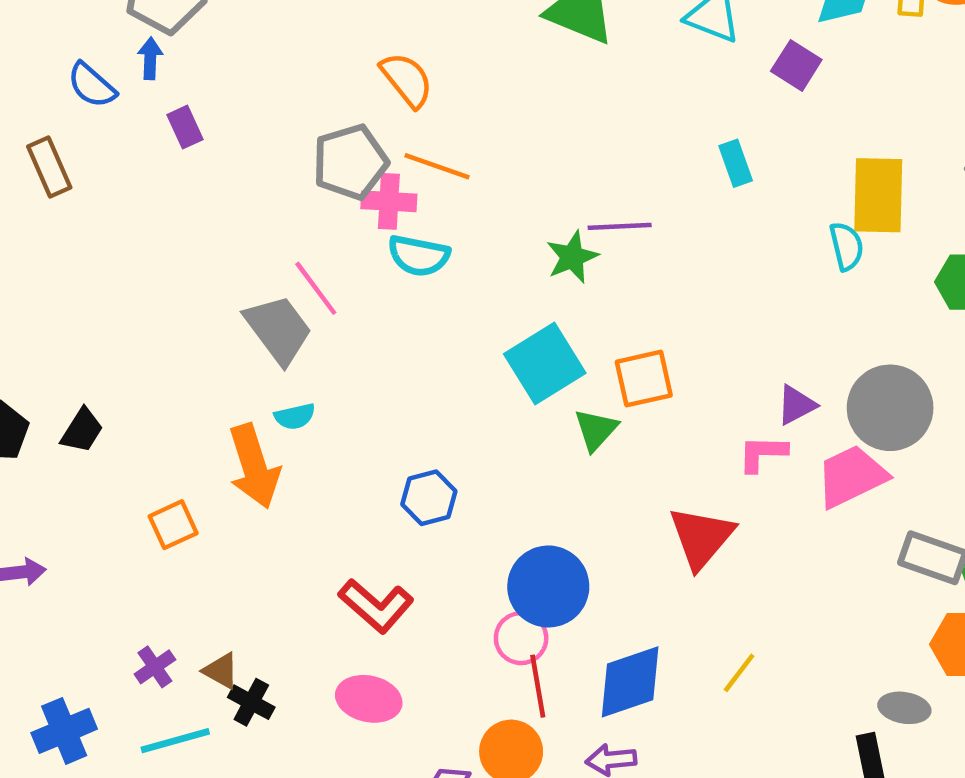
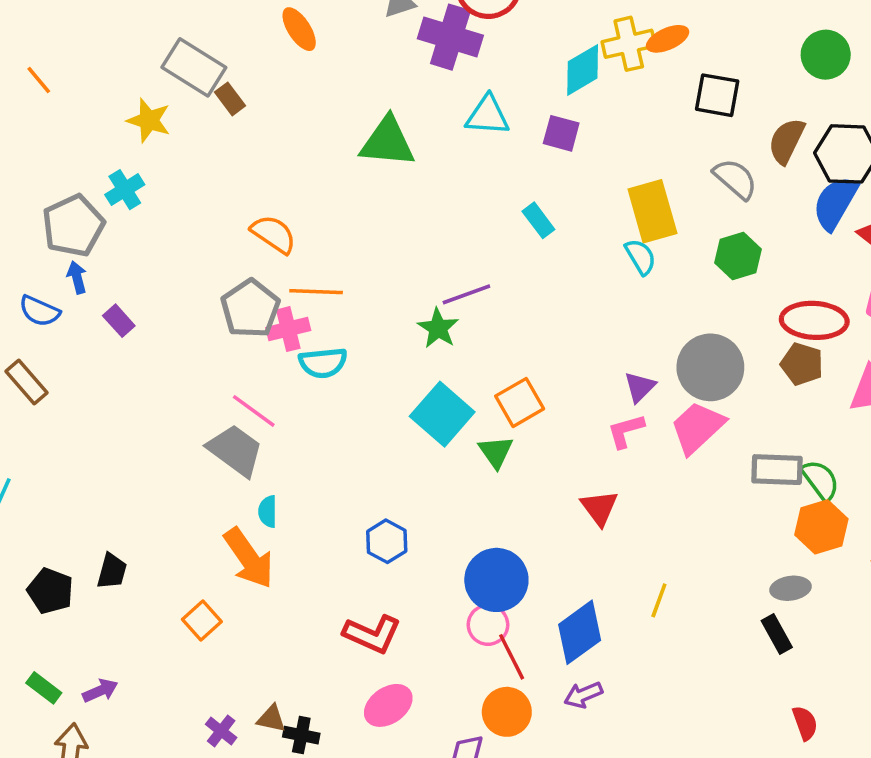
cyan semicircle: (295, 416) -> (268, 511), turned 120
red triangle: (701, 537) -> (599, 508), size x0.7
pink ellipse: (369, 699) -> (388, 705), turned -30

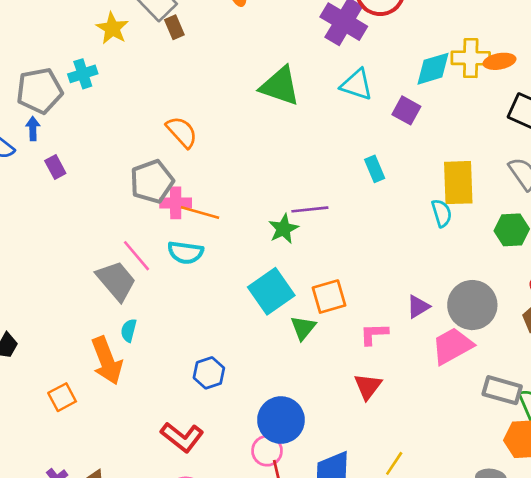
orange line: (316, 292) -> (200, 213), moved
cyan semicircle: (323, 363) -> (185, 252), moved
pink L-shape: (626, 431) -> (374, 334), moved

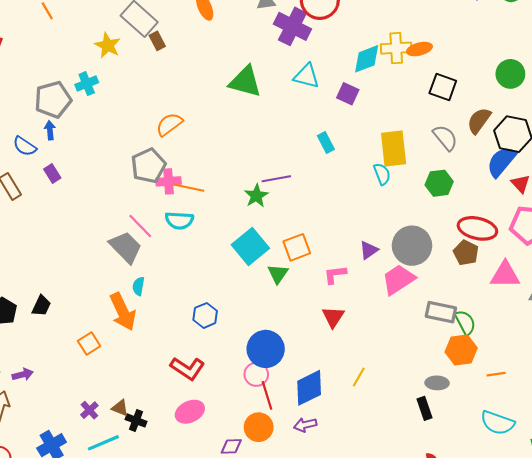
orange semicircle: (182, 132) -> (169, 124), turned -80
purple rectangle: (55, 167) -> (52, 174), moved

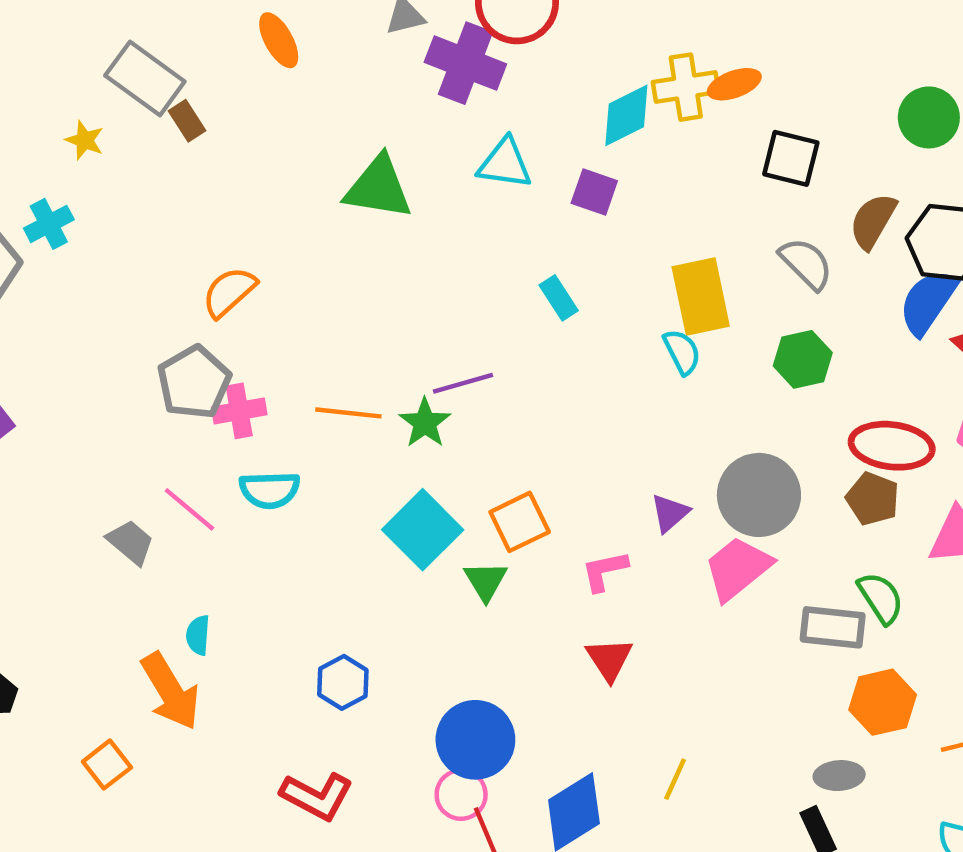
yellow star: (108, 45) -> (85, 140), size x0.7
orange line: (189, 188) -> (348, 413), moved
gray trapezoid: (126, 247) -> (131, 542), moved, size x0.7
green semicircle: (465, 323) -> (881, 598), moved

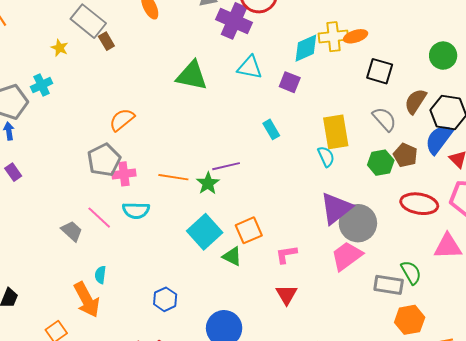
brown pentagon: (873, 499) -> (405, 155), moved
purple triangle: (670, 513) -> (336, 208), moved, size x1.8
green triangle: (486, 581) -> (232, 256), turned -35

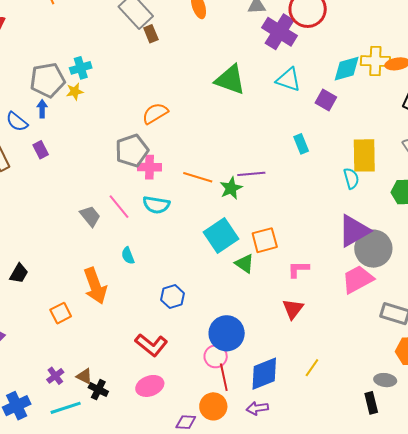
yellow star: (60, 48) -> (75, 91), moved, turned 30
cyan semicircle: (100, 275) -> (128, 256), moved, turned -36

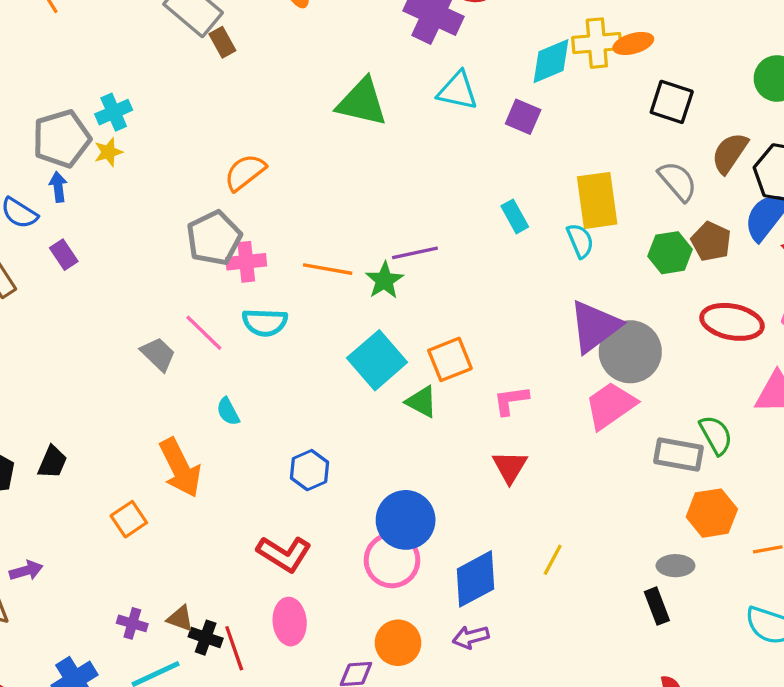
cyan rectangle: (301, 144) -> (515, 216), moved
pink circle: (216, 356) -> (392, 560), size x1.4
purple cross: (55, 376) -> (132, 623), turned -30
red line: (224, 377) -> (234, 648), moved
pink ellipse: (150, 386) -> (290, 622), turned -68

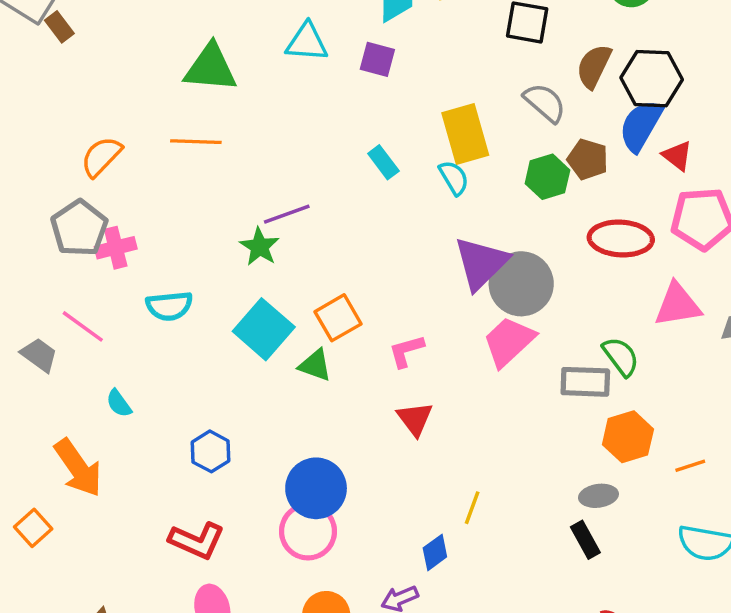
orange line: (328, 269) -> (196, 142), moved
cyan semicircle: (265, 322) -> (169, 306), moved
blue diamond: (475, 579) -> (435, 552), moved, size x0.6

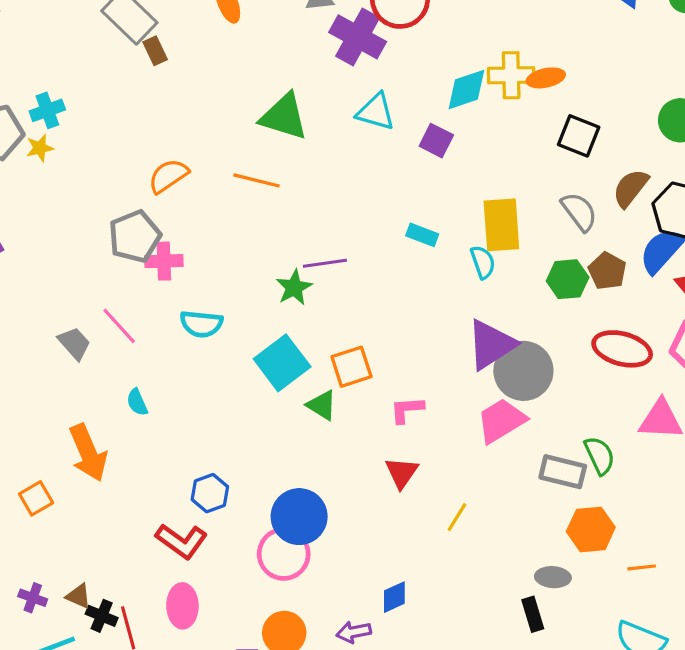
cyan rectangle: (383, 162) -> (422, 235), turned -44
blue hexagon: (211, 451) -> (210, 493), moved
yellow line: (472, 508) -> (457, 517), moved

